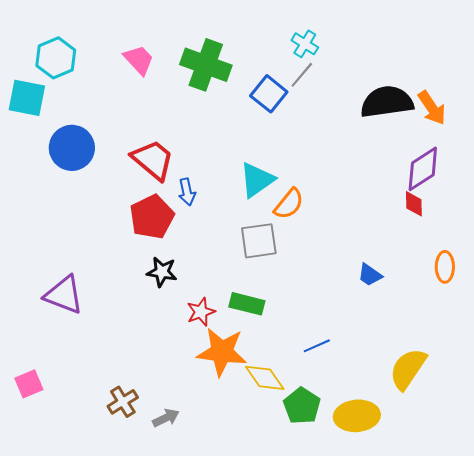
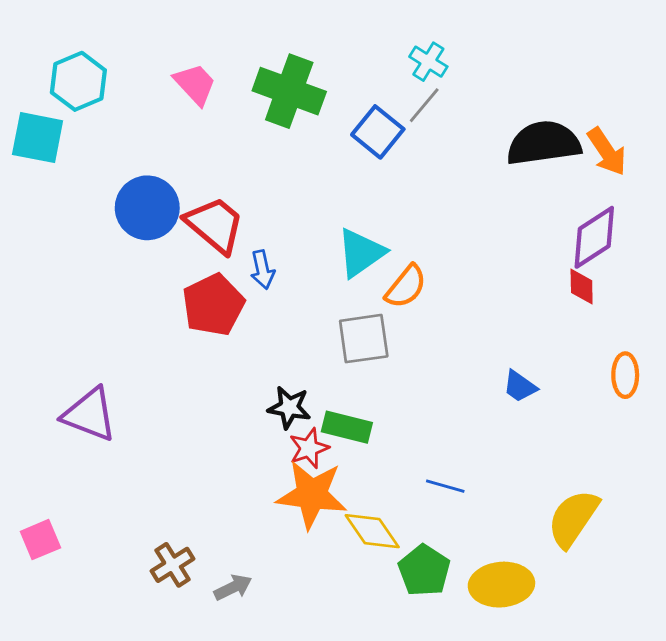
blue circle: (72, 148) -> (147, 208), moved
black star: (162, 272) -> (289, 407), moved
red star: (201, 312) -> (309, 448), moved
blue line: (317, 346) -> (445, 486), turned 40

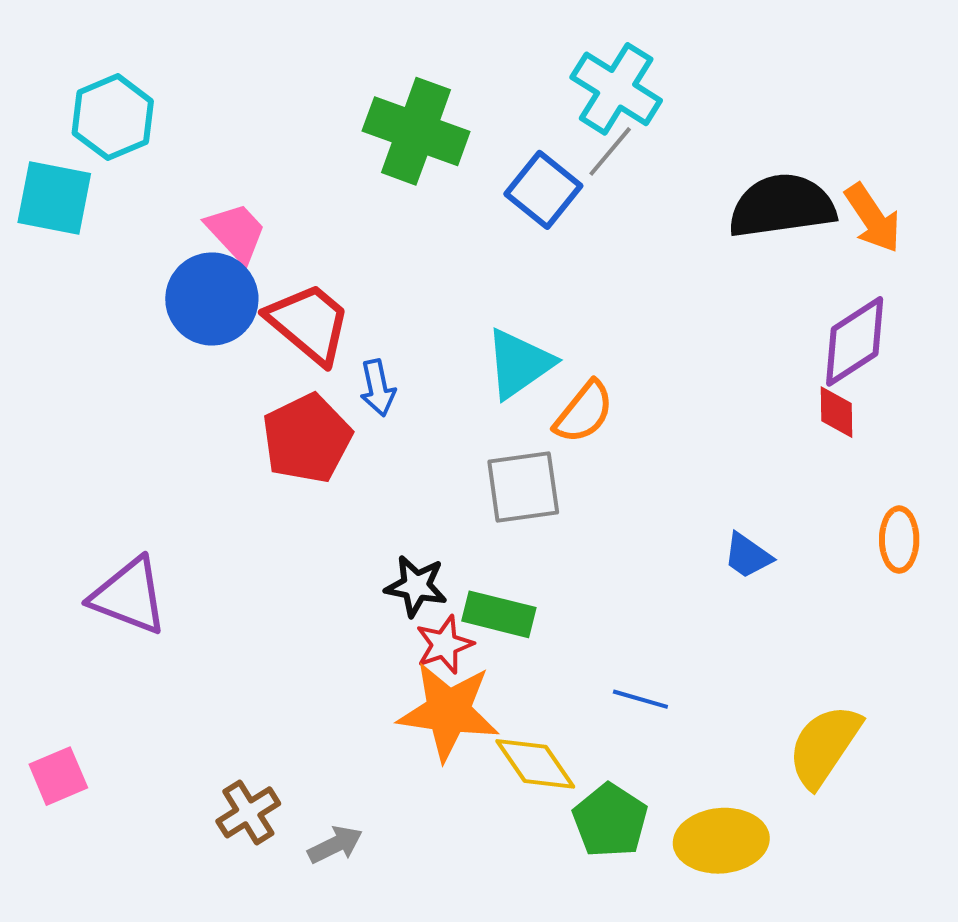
cyan cross: (428, 62) -> (616, 89), size x1.6
pink trapezoid: (195, 84) -> (236, 232), moved

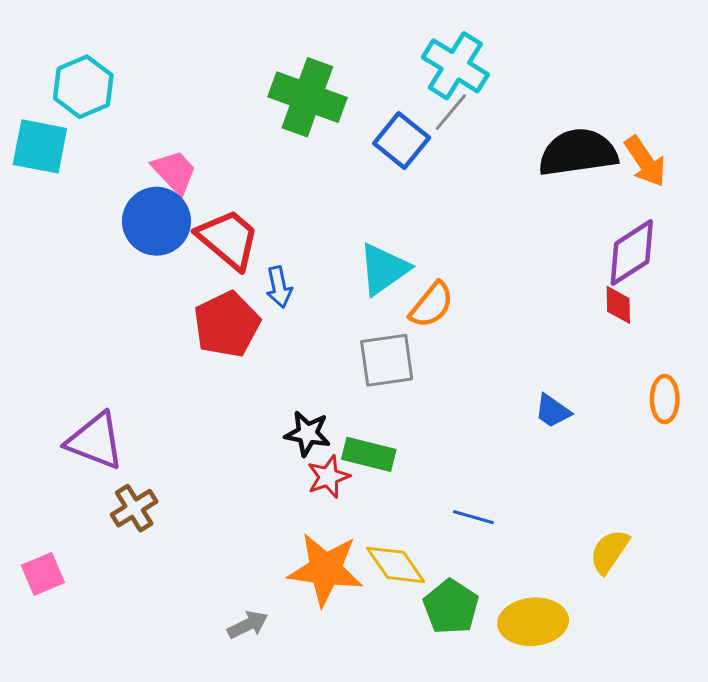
orange star: (448, 711) -> (325, 569), moved
yellow semicircle: (824, 746) -> (609, 552), size x0.7
brown cross: (248, 812) -> (134, 508), moved

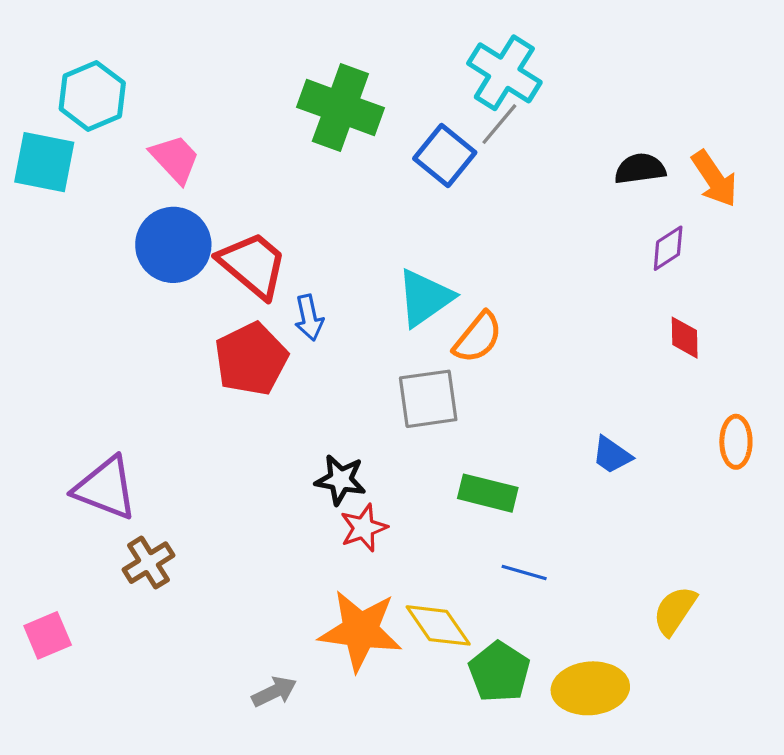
black semicircle: (578, 152) -> (640, 169), size x0.6
pink trapezoid: (174, 172) -> (175, 159), moved
purple diamond: (632, 253) -> (668, 248), moved, size x0.6
green rectangle: (369, 454) -> (488, 493), moved

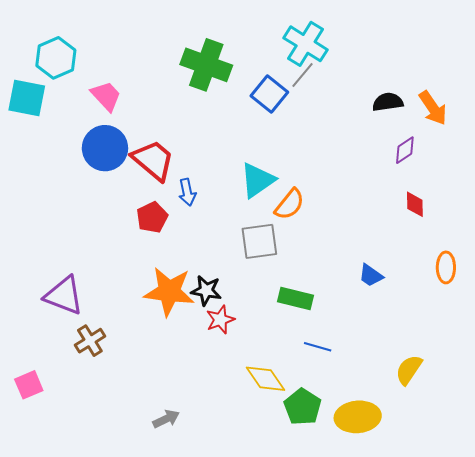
red pentagon: (251, 359) -> (152, 217), size x0.7
orange star: (360, 630) -> (169, 292), moved

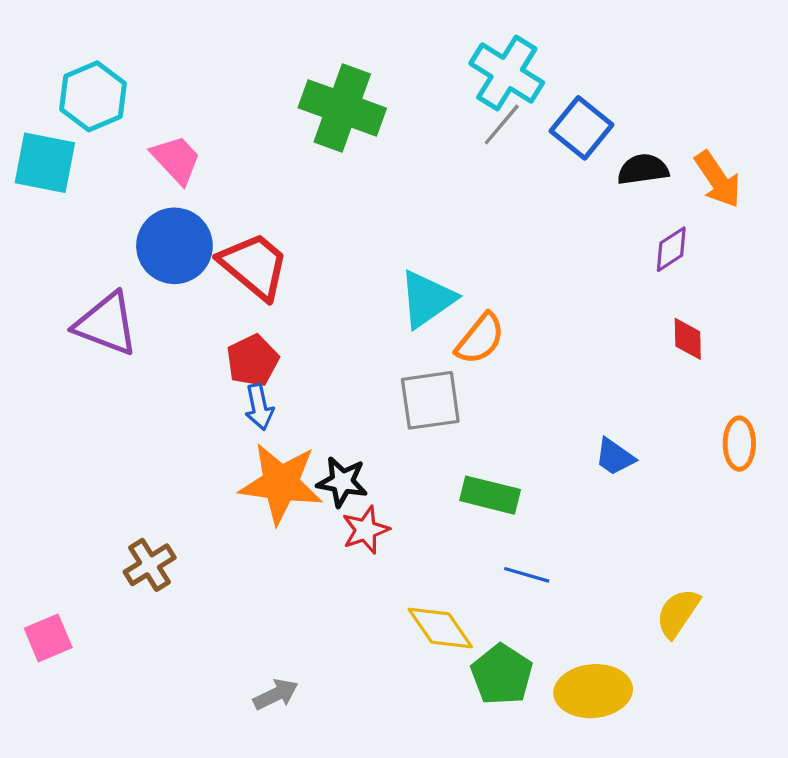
blue square: (269, 94) -> (581, 128), moved
blue arrow: (187, 192) -> (259, 407), moved
purple triangle: (64, 296) -> (106, 324), moved

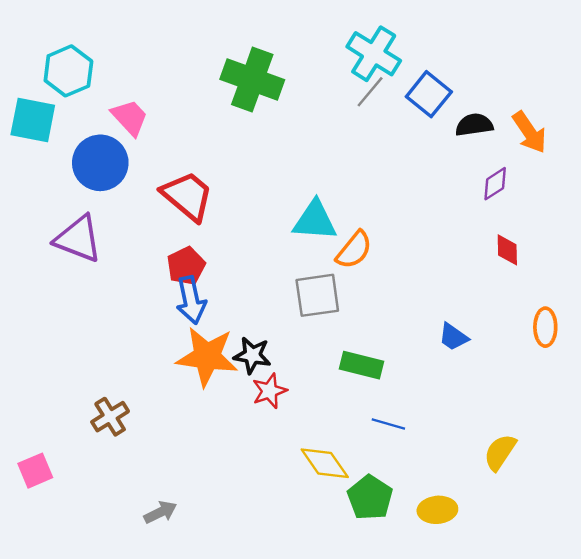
blue circle: (174, 246) -> (100, 163), moved
cyan triangle: (427, 299) -> (315, 220), turned 39
blue arrow: (259, 407) -> (191, 300), size x1.4
yellow ellipse: (593, 691) -> (437, 510), size x0.7
gray arrow: (276, 694) -> (160, 512), moved

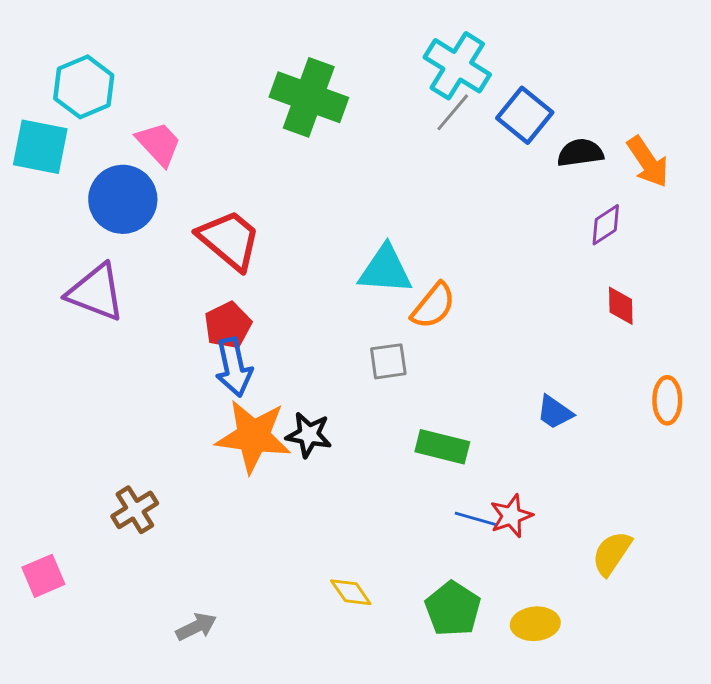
gray square: (317, 295) -> (388, 361), size x0.7
red star: (269, 391) -> (511, 516), moved
yellow diamond: (325, 463) -> (351, 592), moved, size x0.7

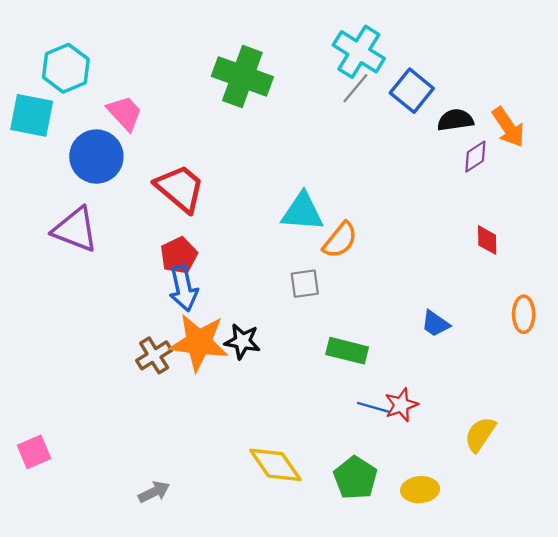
purple diamond: (606, 225) -> (475, 157), moved
brown cross: (135, 510) -> (154, 355), moved
yellow diamond: (351, 592) -> (275, 465), size x1.6

